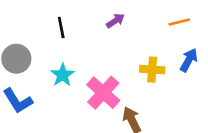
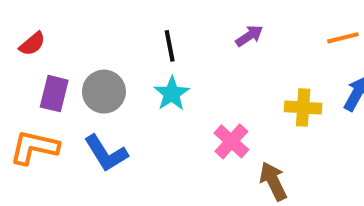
cyan star: (63, 75) -> (172, 94), moved
pink cross: (103, 93) -> (231, 141), size x0.7

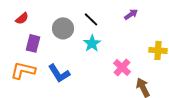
black line: (170, 46) -> (91, 19), turned -35
gray circle: (104, 92) -> (63, 28), moved

